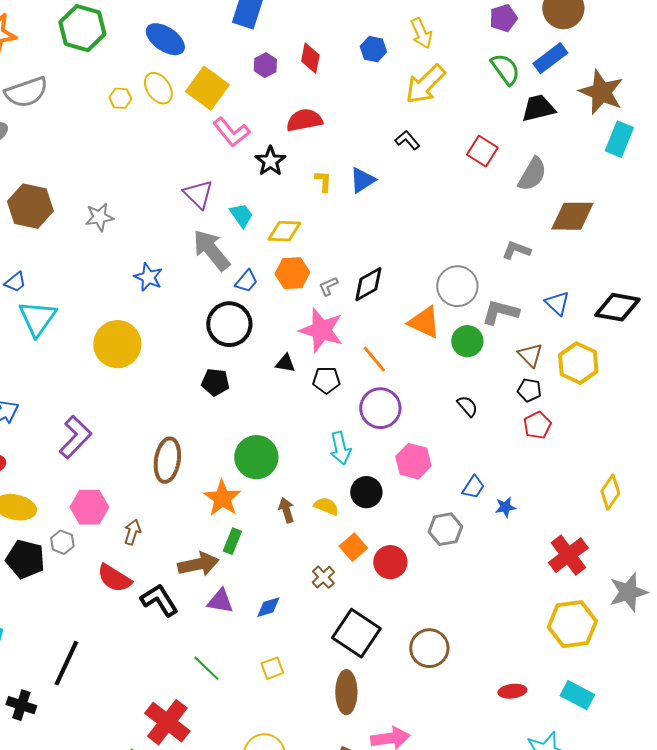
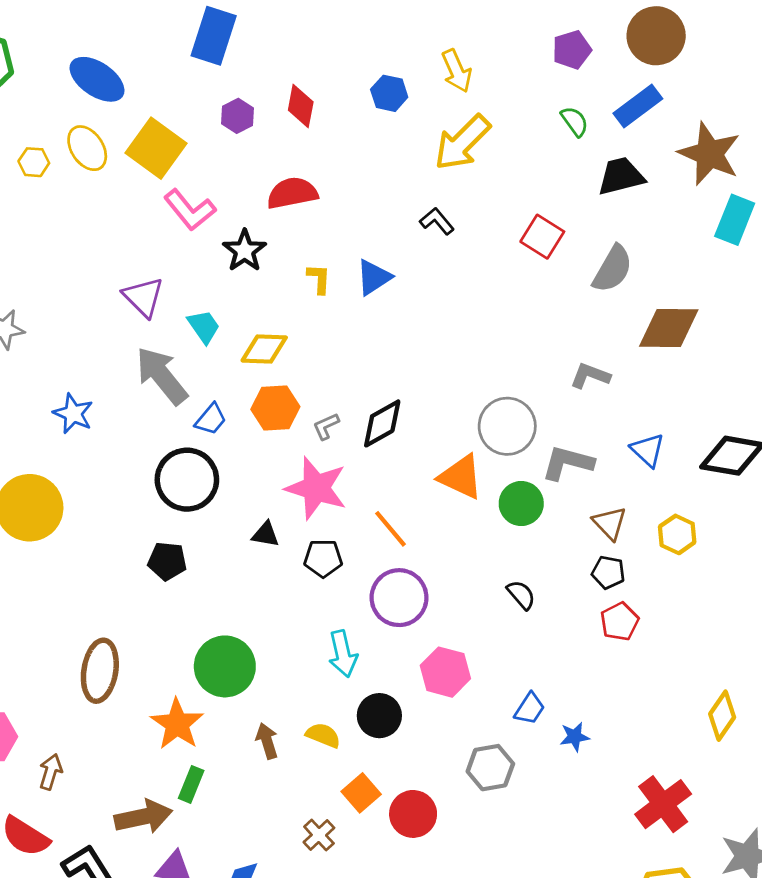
green semicircle: (505, 69) -> (575, 121), size x0.7
yellow hexagon: (578, 363) -> (677, 534), size x0.7

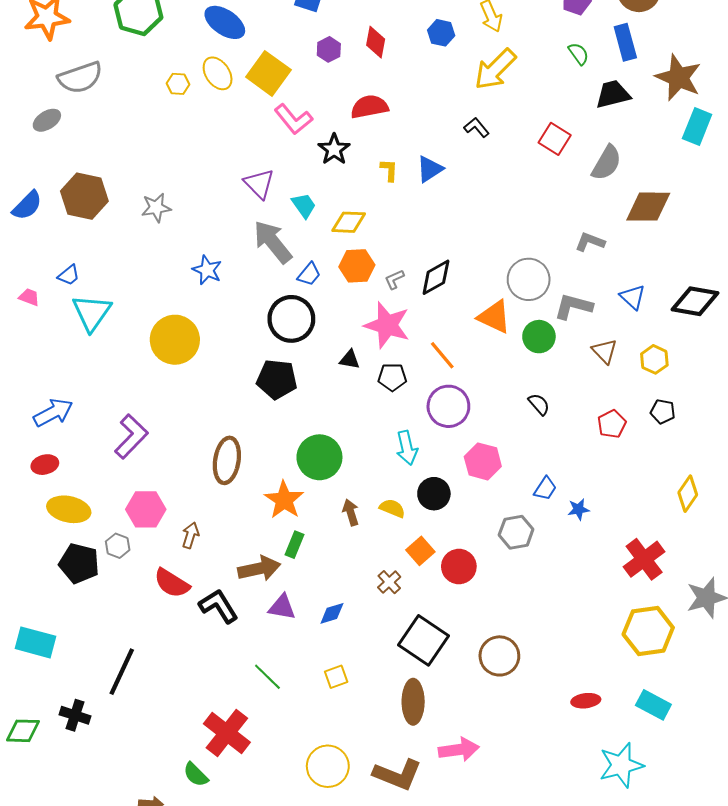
blue rectangle: (638, 106) -> (625, 42), turned -68
black pentagon: (167, 561) -> (277, 379), size x1.4
black pentagon: (608, 572) -> (663, 411), moved

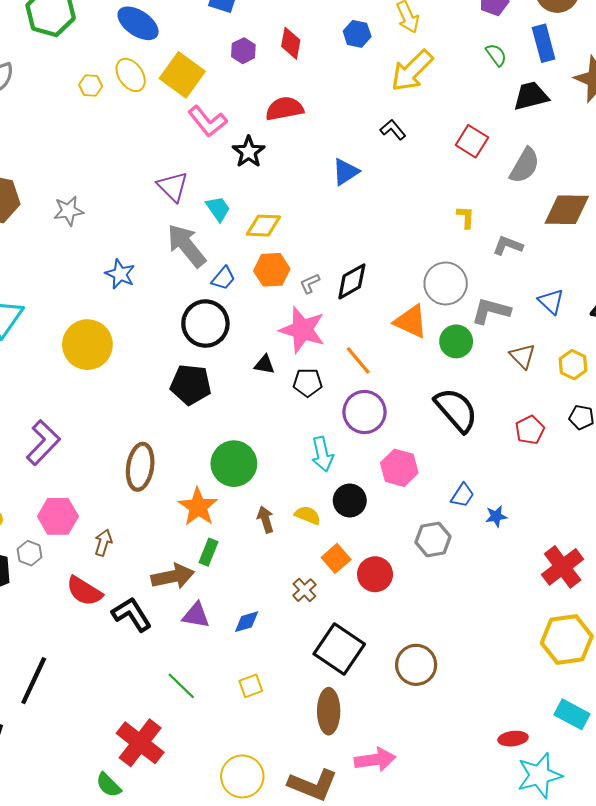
yellow L-shape: (389, 170) -> (466, 217), moved
black semicircle: (539, 404) -> (456, 410), size x2.0
red ellipse: (586, 701) -> (513, 739), moved

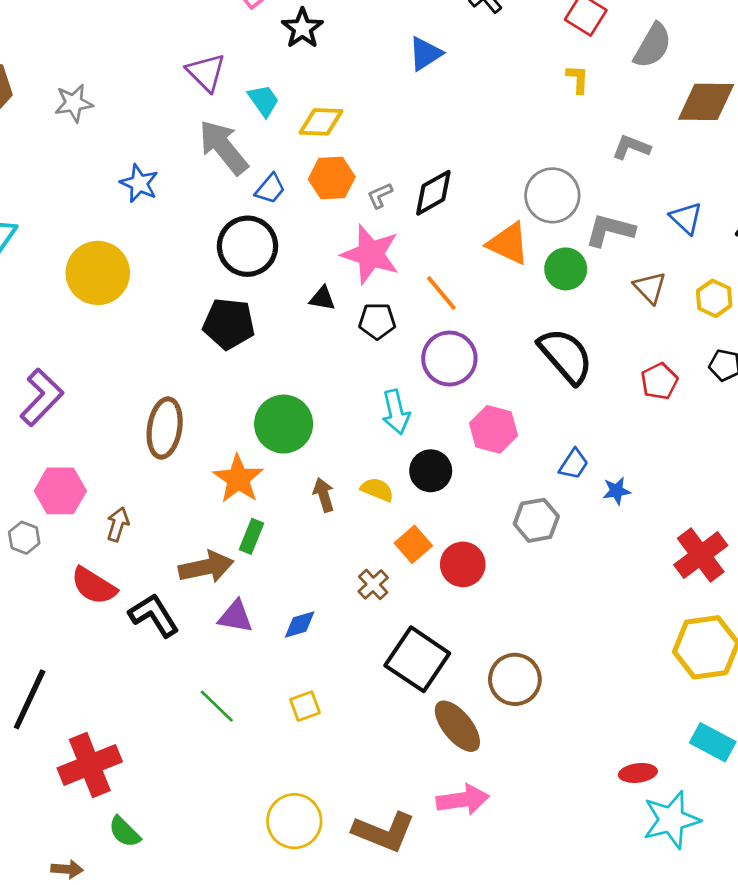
yellow L-shape: (466, 217) -> (578, 79), moved
brown ellipse: (329, 711) -> (457, 726), moved, turned -39
red cross: (140, 743) -> (90, 765), moved, turned 30

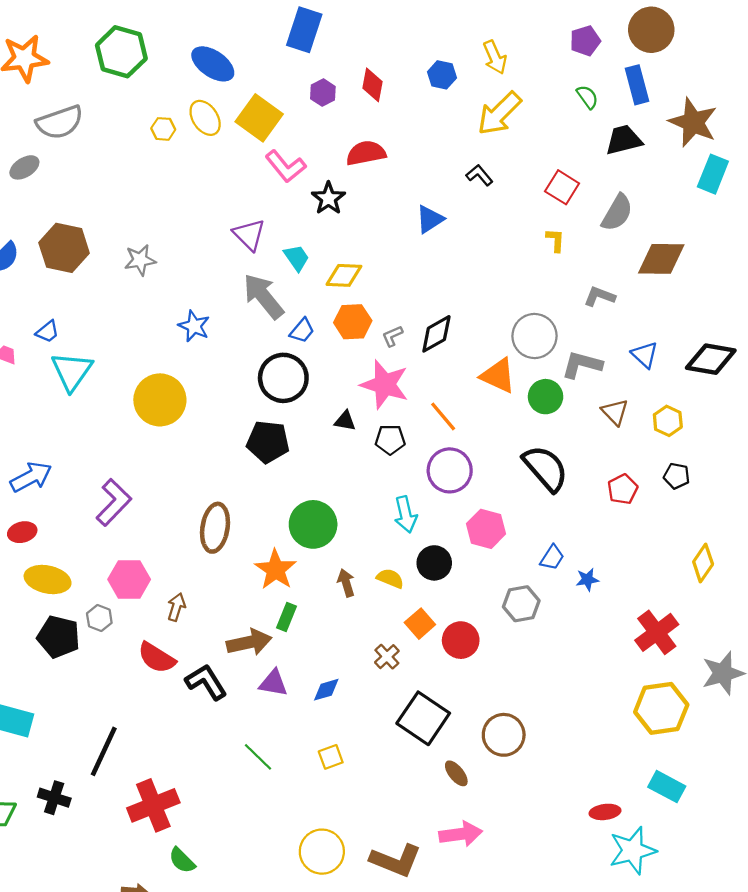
brown ellipse: (457, 726) -> (456, 773), size x0.6

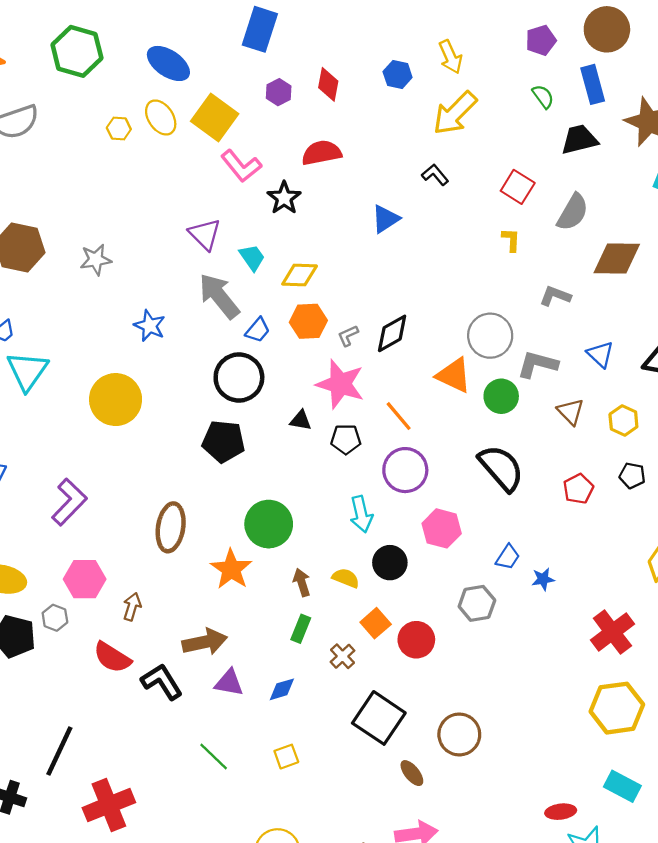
green rectangle: (287, 617) -> (301, 629), moved

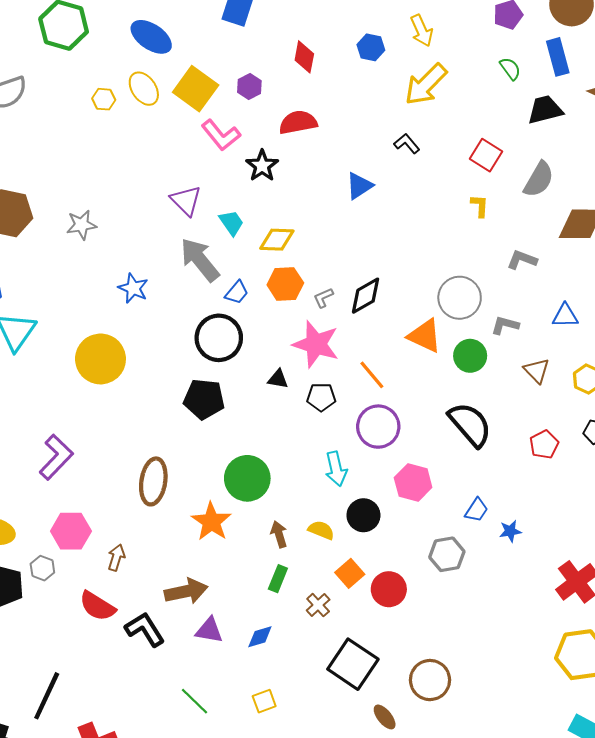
purple hexagon: (279, 92) -> (249, 86), moved
blue triangle: (600, 354) -> (565, 316), turned -44
gray L-shape: (538, 364) -> (505, 325), size x0.7

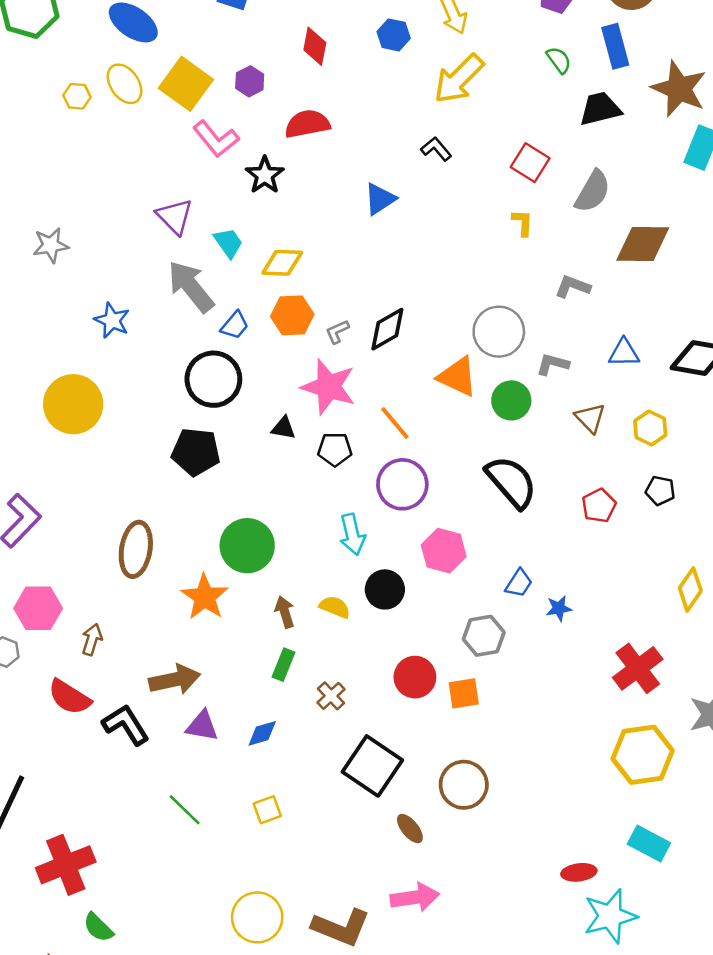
orange square: (350, 573) -> (464, 693), moved, turned 32

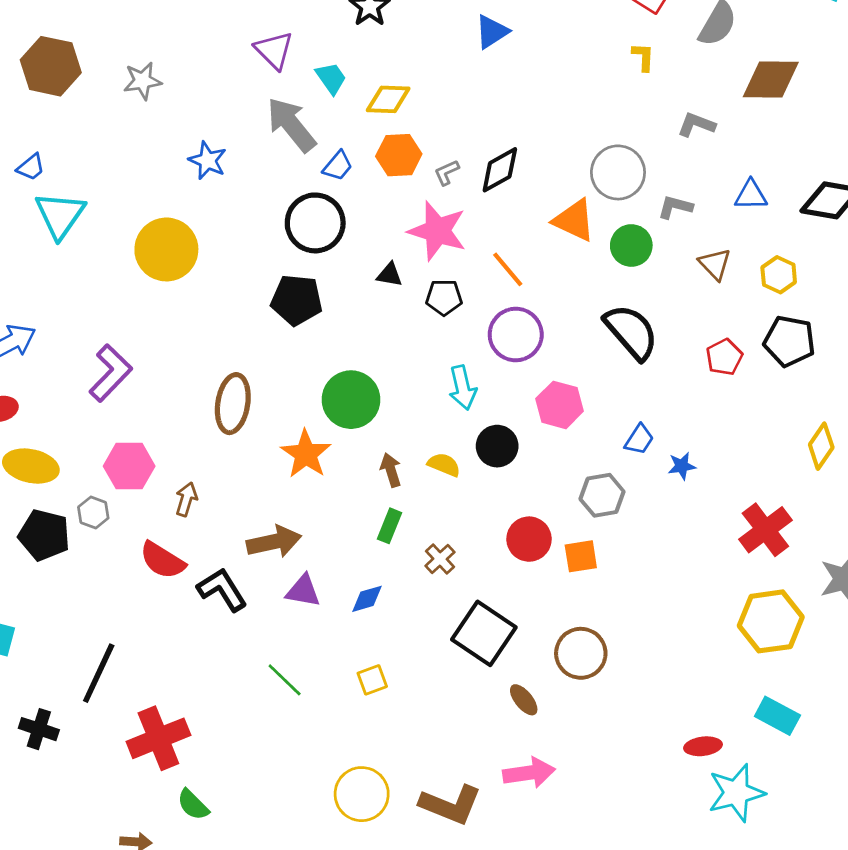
black pentagon: (660, 491) -> (789, 341), size x1.6

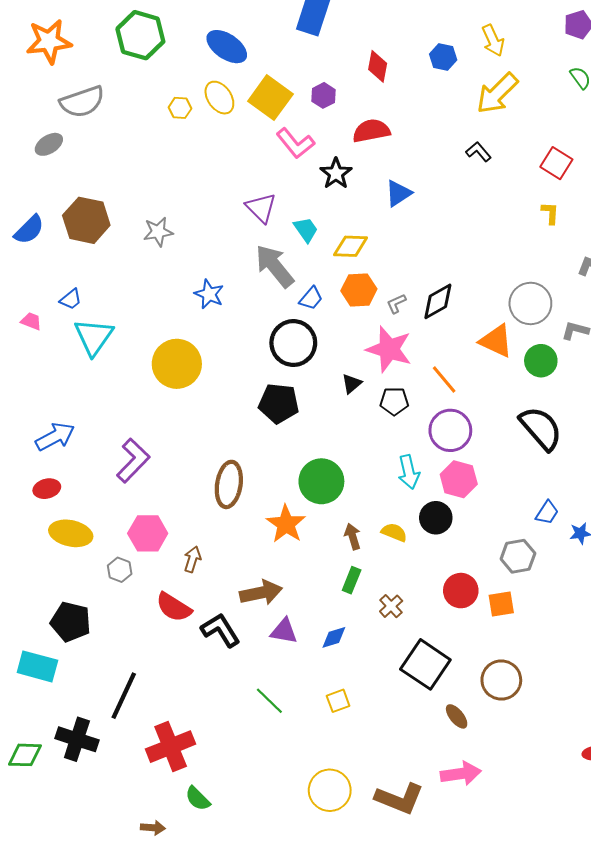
blue triangle: (492, 32) -> (398, 193), moved
black triangle: (390, 275) -> (352, 384), turned -50
pink hexagon: (560, 405) -> (459, 479), moved
black pentagon: (44, 535) -> (71, 622), moved
black cross: (39, 729) -> (77, 739), size x1.4

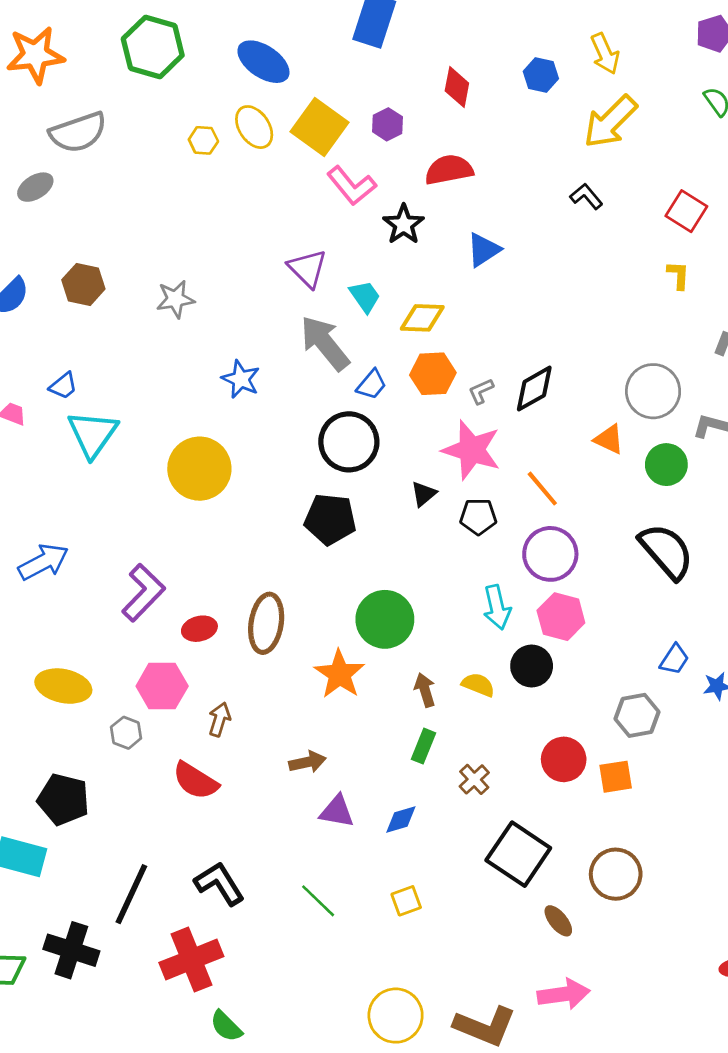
brown hexagon: (86, 220) -> (83, 284), size x0.7
orange triangle: (496, 341) -> (609, 439), size x0.7
red ellipse: (47, 489) -> (199, 629), moved
brown arrow: (261, 593) -> (307, 762), size x0.7
black L-shape: (220, 630) -> (219, 883), moved

